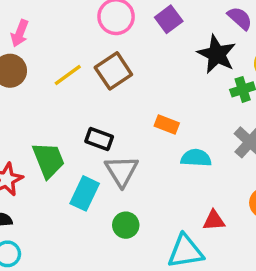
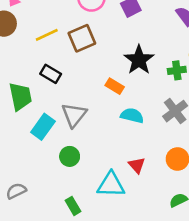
black star: (217, 54) -> (139, 60), moved
black rectangle: (99, 139) -> (51, 74), moved
red triangle: (214, 220) -> (137, 165), turned 42

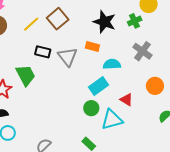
gray triangle: (74, 115) -> (68, 57), moved
cyan rectangle: (43, 127) -> (99, 86), moved, turned 36
green circle: (70, 156) -> (91, 108), moved

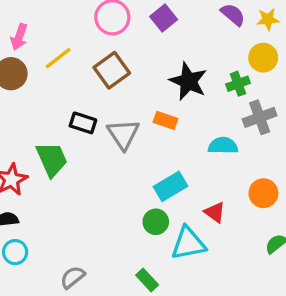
yellow line: (31, 24) -> (58, 58), moved
gray cross: (142, 51) -> (260, 117), moved, turned 30
cyan semicircle: (112, 64) -> (223, 146), moved

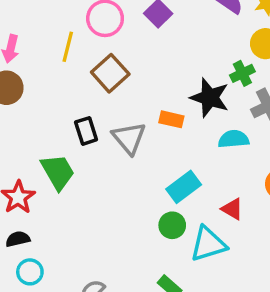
yellow line: (58, 58) -> (68, 47), moved, turned -32
black star: (188, 81) -> (210, 98), moved
black rectangle: (83, 123) -> (86, 131), turned 60

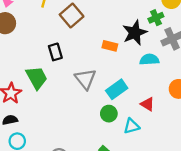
black star: (210, 98) -> (135, 33), turned 30
gray triangle: (129, 138) -> (85, 79), moved
cyan triangle: (208, 244) -> (132, 126), size x0.7

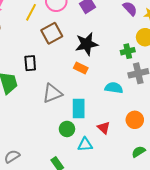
black star: (135, 33) -> (87, 44), moved
gray triangle: (85, 79) -> (52, 93), turned 35
cyan rectangle: (117, 89) -> (79, 109), turned -66

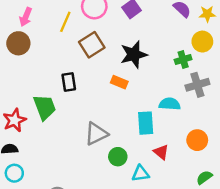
orange rectangle: (81, 68) -> (119, 82), moved
gray triangle: (52, 93) -> (96, 134), moved
cyan rectangle: (79, 109) -> (146, 123), moved

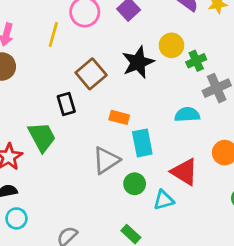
yellow circle: (202, 42) -> (171, 45), moved
brown square: (92, 45) -> (91, 74), moved
orange rectangle: (119, 82) -> (119, 117), moved
cyan rectangle: (146, 123) -> (142, 143), moved
red triangle: (161, 152) -> (184, 172), size x1.5

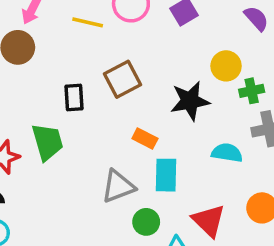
yellow line: (53, 34) -> (88, 22), turned 75
black star: (138, 62) -> (190, 101), moved
black rectangle: (66, 104) -> (74, 97), moved

